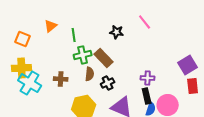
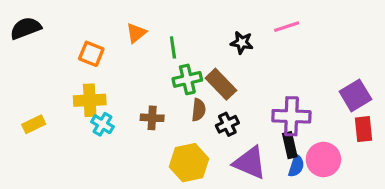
pink line: (145, 22) -> (287, 27), turned -70
purple cross: (148, 78) -> (291, 116), size x1.6
cyan cross: (30, 83) -> (102, 124), size x0.6

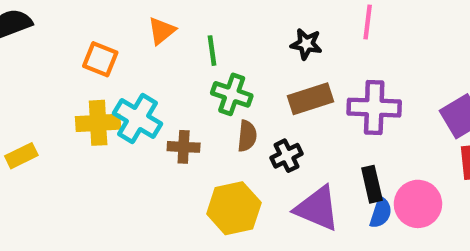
pink line: (287, 27) -> (368, 22), turned -65
green cross: (187, 79) -> (232, 94), turned 32
brown rectangle: (221, 84) -> (311, 99), moved, turned -64
purple cross: (291, 116) -> (374, 108), moved
cyan cross: (102, 124) -> (138, 118), moved, size x1.5

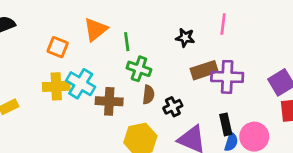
orange triangle: (162, 31) -> (96, 29), size x1.4
brown rectangle: (311, 99) -> (204, 70), moved
brown cross: (184, 147) -> (109, 101), size x1.4

